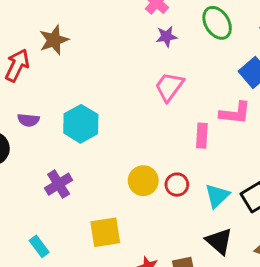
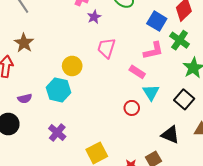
pink rectangle: (202, 136) -> (137, 72), turned -42
yellow circle: (143, 181) -> (72, 66), moved
cyan triangle: (217, 196) -> (151, 92), moved

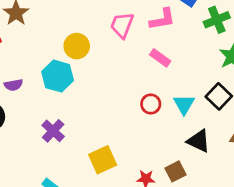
green cross: (180, 40) -> (217, 20), turned 30
pink L-shape: (153, 51) -> (162, 19), moved
cyan triangle: (151, 92) -> (184, 104), moved

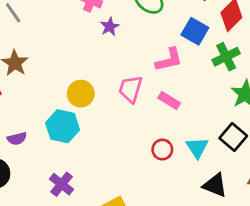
pink trapezoid: (122, 25) -> (131, 89), moved

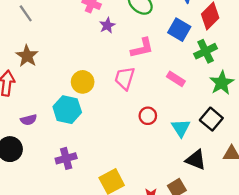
pink L-shape: (169, 60) -> (142, 48), moved
pink rectangle: (169, 101) -> (176, 79), moved
red circle: (162, 150) -> (148, 116), moved
purple cross: (62, 184) -> (66, 158), turned 36

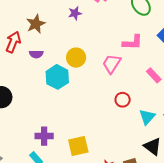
purple star: (107, 25) -> (75, 13), moved
purple semicircle: (29, 120) -> (36, 54), moved
purple cross: (66, 158) -> (44, 136), moved

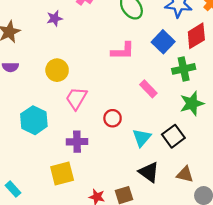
pink trapezoid: (112, 64) -> (76, 98), moved
cyan hexagon: (57, 77) -> (34, 120), moved
purple cross: (44, 136) -> (77, 142), moved

